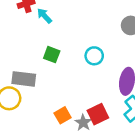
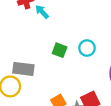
green square: (52, 55) -> (60, 50), moved

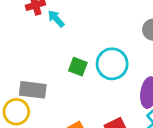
cyan circle: (87, 48) -> (112, 64), size x1.5

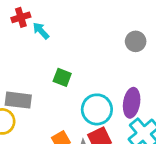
cyan circle: (112, 64) -> (97, 109), moved

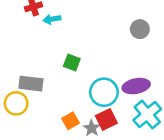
cyan arrow: (41, 31) -> (52, 19), turned -56
purple ellipse: (132, 103) -> (136, 86), turned 70

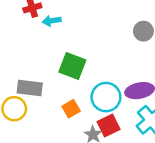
green square: (72, 63) -> (72, 66), size x1.5
orange square: (71, 121) -> (71, 109), moved

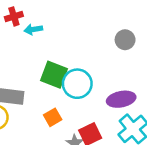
cyan circle: (106, 97) -> (77, 84), moved

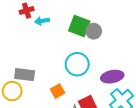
gray circle: (125, 40) -> (94, 31), moved
green square: (54, 75) -> (79, 26), moved

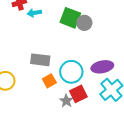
cyan circle: (77, 64) -> (71, 72), moved
gray rectangle: (25, 75) -> (40, 60), moved

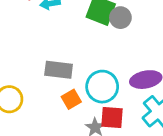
red square: (78, 94) -> (112, 118), turned 30

